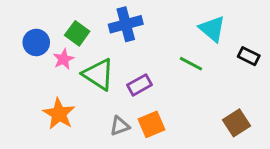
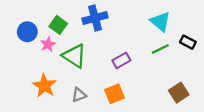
green line: (191, 64) -> (160, 49), moved, turned -54
purple rectangle: (139, 85) -> (121, 60), moved
gray triangle: (120, 126) -> (79, 95), moved

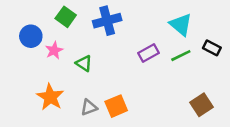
green square: (58, 25) -> (66, 17), moved
green triangle: (74, 56) -> (84, 63), size x0.6
purple rectangle: (121, 60) -> (148, 53), moved
orange square: (115, 94) -> (116, 106), moved

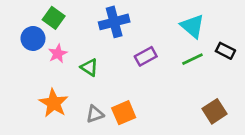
green square: (66, 17) -> (54, 18), moved
purple rectangle: (148, 53) -> (146, 56), moved

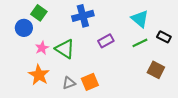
pink star: (58, 54) -> (42, 48), moved
green triangle: (89, 67) -> (65, 49), size x1.5
brown square: (214, 111) -> (156, 70), moved, turned -30

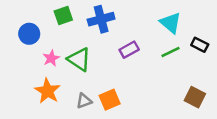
green square: (39, 13) -> (63, 16), moved, turned 35
brown square: (156, 70) -> (195, 97), moved

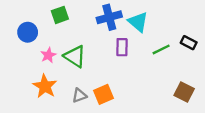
blue cross: (101, 19) -> (109, 17), moved
cyan triangle: (171, 23) -> (138, 22), moved
purple rectangle: (129, 50) -> (122, 47), turned -60

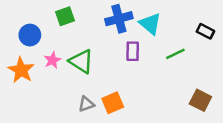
black rectangle: (189, 43) -> (205, 31), moved
orange star: (45, 86) -> (21, 70), moved

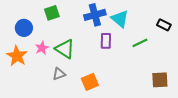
brown square: (200, 100) -> (160, 80), turned -30
gray triangle: (86, 104) -> (59, 74), moved

